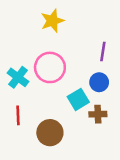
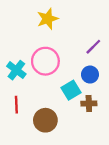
purple line: (103, 51) -> (93, 47), turned 36

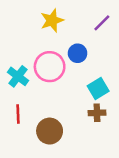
purple line: (93, 47) -> (102, 23), moved
blue circle: (90, 75) -> (78, 53), moved
cyan square: (71, 90) -> (98, 89), moved

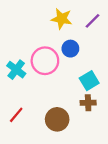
yellow star: (52, 20) -> (62, 19), moved, turned 30
red line: (18, 114) -> (16, 115), moved, turned 42
brown circle: (50, 131) -> (57, 119), moved

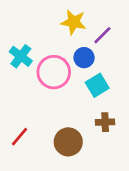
purple line: (93, 21) -> (102, 35), moved
cyan cross: (16, 70) -> (21, 56), moved
cyan square: (89, 81) -> (97, 85), moved

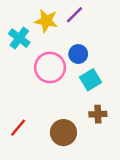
yellow star: (73, 22) -> (46, 21), moved
purple line: (102, 35) -> (75, 15), moved
cyan cross: (21, 56) -> (19, 38), moved

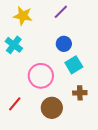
yellow star: (46, 21) -> (23, 16), moved
cyan cross: (19, 38) -> (14, 45), moved
pink circle: (50, 68) -> (41, 76), moved

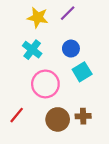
yellow star: (23, 16) -> (38, 17), moved
cyan cross: (14, 45) -> (32, 50), moved
brown cross: (80, 93) -> (83, 116), moved

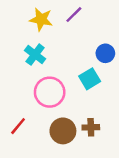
blue circle: (71, 49) -> (105, 53), moved

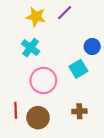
red line: (18, 126) -> (16, 110), turned -42
brown circle: (63, 131) -> (38, 118), moved

